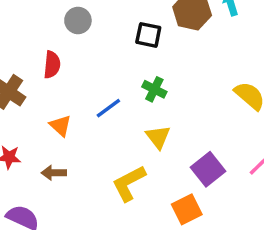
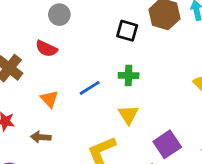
gray circle: (78, 20) -> (59, 15), moved
red semicircle: (52, 65) -> (46, 49), turned 105
green cross: (154, 89) -> (129, 75), turned -30

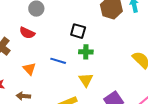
black square: (127, 31) -> (78, 31), moved
blue line: (90, 88) -> (58, 61), turned 49

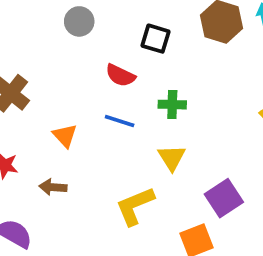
black square: (78, 31) -> (155, 39), moved
red semicircle: (27, 33) -> (120, 75), moved

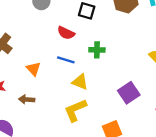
yellow triangle: (172, 158) -> (80, 82), moved, turned -36
purple square: (224, 198) -> (129, 93), moved

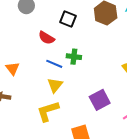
blue line: (66, 60) -> (54, 64), moved
yellow triangle: (80, 82) -> (55, 85), turned 42

